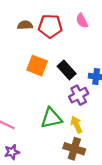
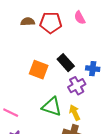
orange square: (37, 66) -> (39, 70), moved
green triangle: (51, 118) -> (52, 107), turned 30

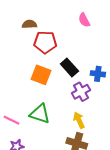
red pentagon: (51, 23) -> (45, 42), moved
green triangle: (52, 107) -> (40, 114), moved

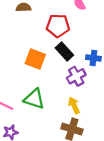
red pentagon: (45, 42) -> (58, 26), moved

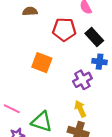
black rectangle: (64, 52) -> (94, 37), moved
green triangle: (34, 99) -> (42, 122), moved

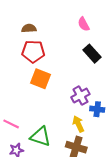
red pentagon: (64, 30) -> (33, 51), moved
blue cross: (100, 62) -> (97, 109), moved

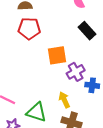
orange square: (41, 79) -> (57, 55), moved, turned -30
yellow arrow: (78, 124) -> (64, 100), moved

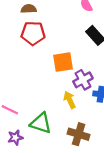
yellow arrow: (64, 100) -> (70, 100), moved

